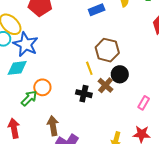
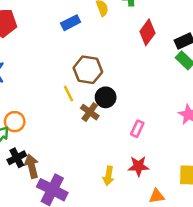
black cross: (84, 94) -> (17, 158), moved, turned -35

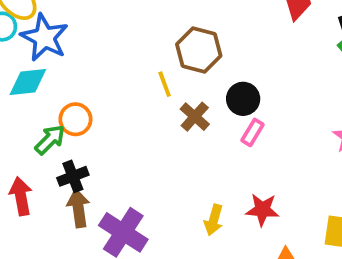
black circle: (106, 97) -> (243, 99), moved
pink rectangle: (137, 129) -> (253, 132), moved
brown arrow: (32, 166) -> (78, 208), moved

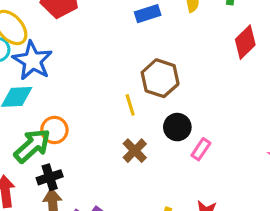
black circle: (243, 99) -> (177, 127), moved
brown cross: (195, 117) -> (135, 151), moved
green arrow: (50, 140) -> (32, 146), size x1.4

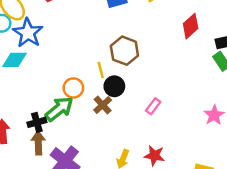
black circle: (177, 127) -> (114, 86), moved
orange circle: (54, 130) -> (73, 88), moved
green arrow: (32, 146) -> (59, 109), moved

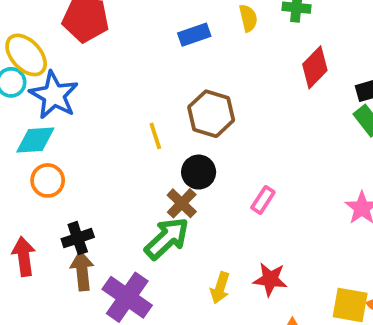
yellow line: (101, 70) -> (155, 136), moved
orange circle: (73, 88) -> (48, 180), moved
green arrow: (59, 109) -> (167, 238), moved

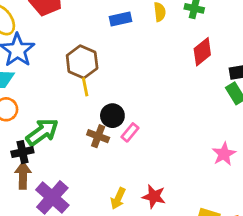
brown hexagon: (211, 114) -> (82, 62), moved
pink rectangle: (263, 200) -> (130, 132), moved
brown cross: (182, 203) -> (98, 136), turned -30
green arrow: (167, 238) -> (42, 132), moved

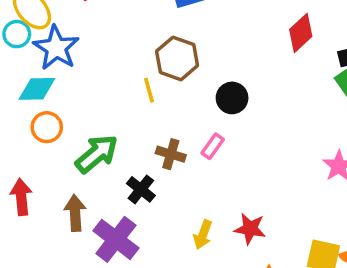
brown hexagon: (82, 62) -> (177, 58), moved
black circle: (112, 116) -> (232, 98), moved
black cross: (22, 152) -> (141, 189), moved, turned -35

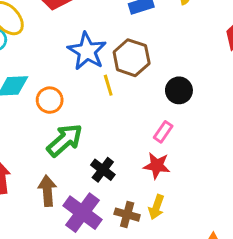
blue star: (56, 48) -> (87, 51), moved
orange circle: (47, 127) -> (50, 100), moved
brown cross: (171, 154) -> (127, 215), moved
red star: (250, 229) -> (157, 166), moved

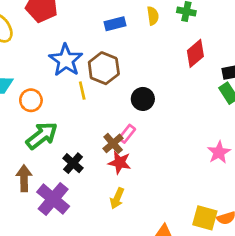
brown cross: (127, 215) -> (113, 143), moved, turned 30

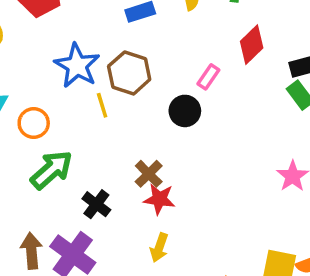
pink rectangle: (127, 134) -> (208, 77), moved
brown arrow: (24, 178) -> (31, 251), moved

